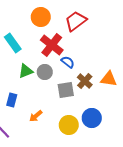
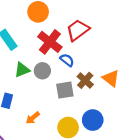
red trapezoid: (76, 21) -> (78, 30), moved
orange triangle: (109, 79) -> (111, 78), turned 30

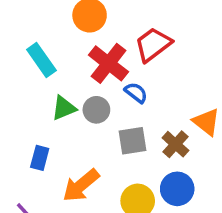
brown cross: (85, 80) -> (175, 144), moved
orange arrow: (33, 118) -> (81, 185), size x1.6

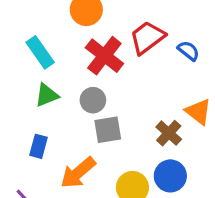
blue semicircle: (136, 93) -> (188, 51), moved
green triangle: (64, 108) -> (47, 95), moved
gray square: (133, 141) -> (108, 130), moved

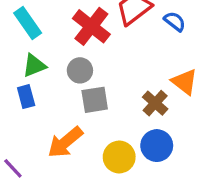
blue rectangle: (39, 146) -> (26, 97), moved, turned -30

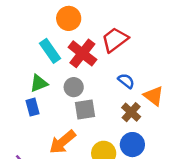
blue semicircle: (175, 21) -> (126, 81), moved
cyan rectangle: (28, 23) -> (50, 51), moved

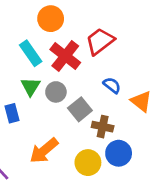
green triangle: (39, 83) -> (31, 87), moved, turned -36
gray square: (85, 110) -> (80, 109), moved, turned -30
brown cross: (131, 112) -> (103, 127), moved, turned -30

